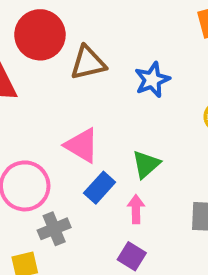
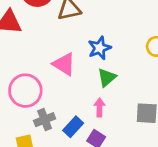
blue star: (152, 80) -> (100, 48), moved
blue rectangle: (100, 188) -> (73, 127), moved

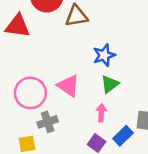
pink triangle: (64, 64) -> (68, 86), moved
blue rectangle: (73, 127) -> (123, 136), moved

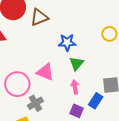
blue star: (104, 55) -> (67, 42), turned 30

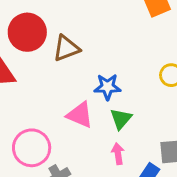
pink triangle: (45, 72) -> (80, 115), moved

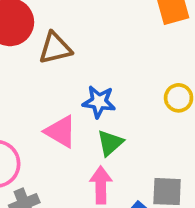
pink arrow: (118, 154) -> (101, 185), size x1.4

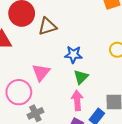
pink triangle: (61, 132) -> (41, 72), moved, turned 42

